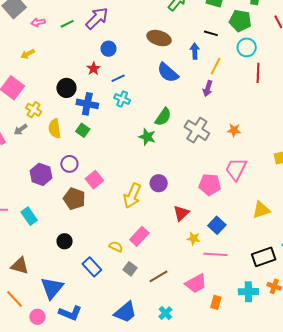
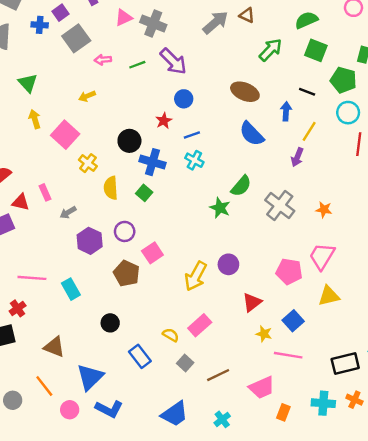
purple arrow: (97, 18) -> (173, 61), turned 85
gray arrow: (21, 129) -> (68, 212), moved
yellow triangle: (261, 210) -> (329, 296), moved

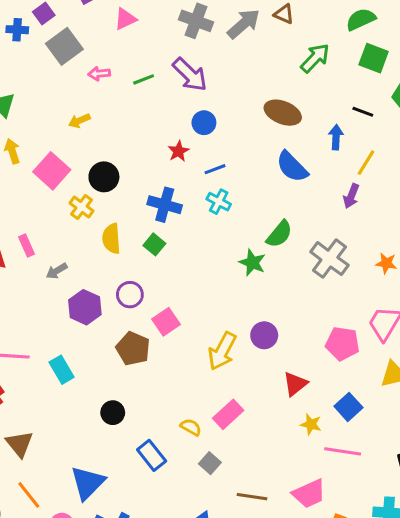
gray cross: (153, 23) -> (196, 21), moved
black circle: (129, 141) -> (104, 177), moved
brown triangle: (54, 347) -> (19, 444), moved, turned 30
brown line: (218, 375) -> (252, 497), moved, turned 35

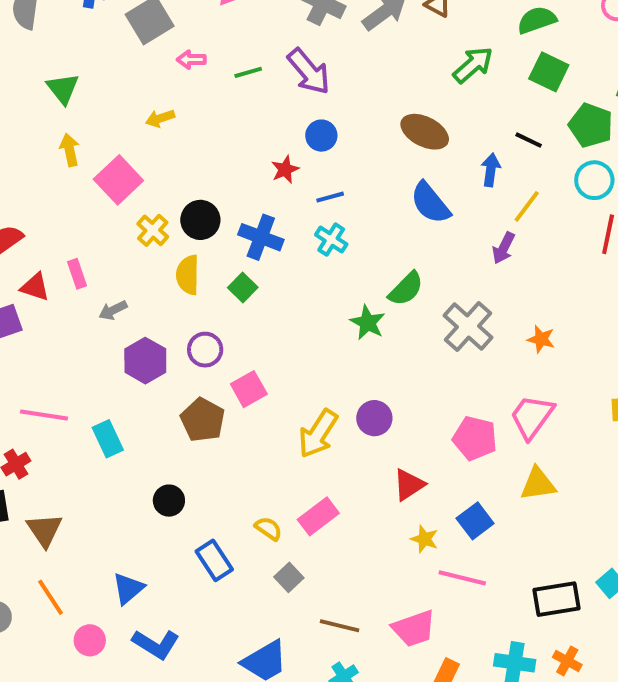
black circle: (104, 177) -> (200, 220), moved
blue triangle: (88, 483) -> (128, 588), size x0.7

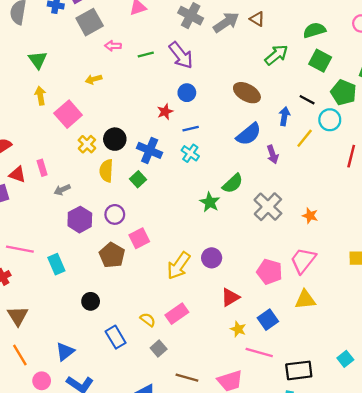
cyan circle: (594, 180) -> (330, 120), moved
blue semicircle: (430, 203) -> (249, 134), turned -92
purple arrow: (504, 248) -> (273, 154), moved, turned -48
black rectangle: (556, 599) -> (299, 370), moved

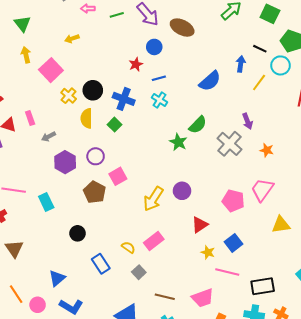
brown ellipse: (247, 93) -> (182, 28), moved
purple arrow: (273, 154) -> (247, 121), moved
yellow triangle: (305, 300) -> (281, 225), moved
orange line: (20, 355) -> (16, 294), moved

